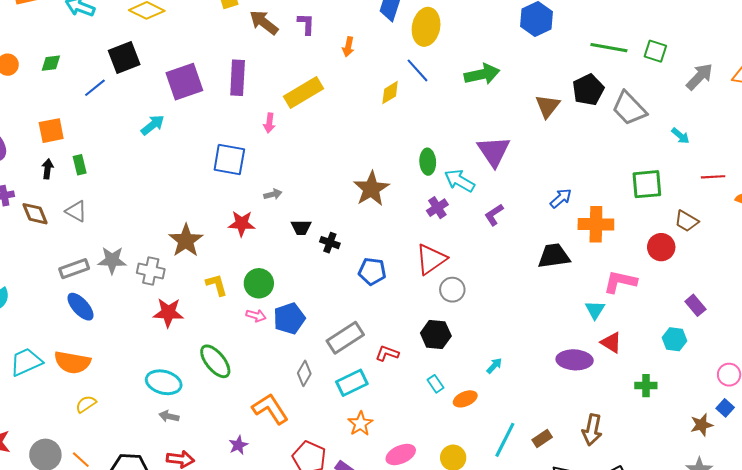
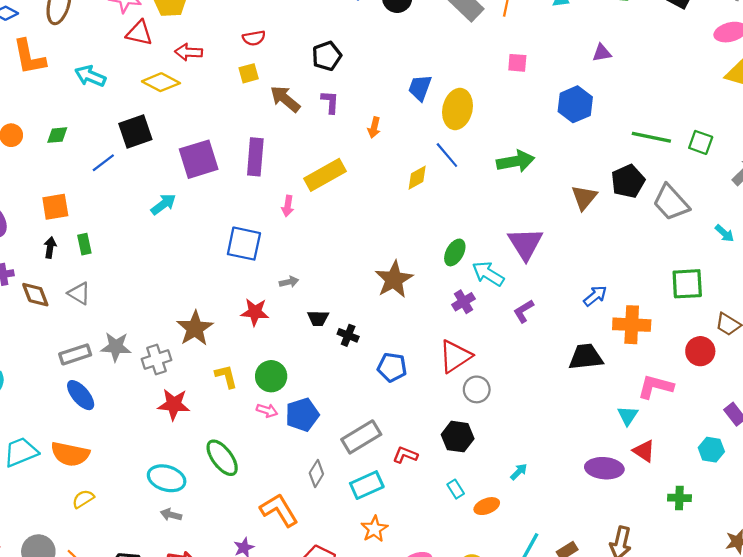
green ellipse: (428, 162) -> (455, 252), turned 30
gray cross: (151, 271) -> (157, 359), turned -32

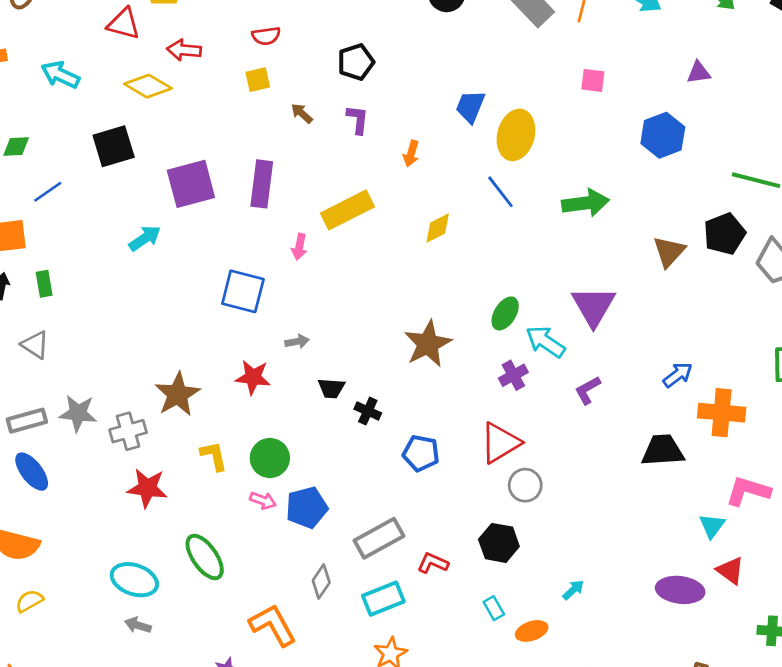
brown arrow: (285, 99) -> (302, 113), size x0.6
blue line: (103, 163) -> (48, 192), moved
yellow diamond: (417, 178) -> (438, 228), moved

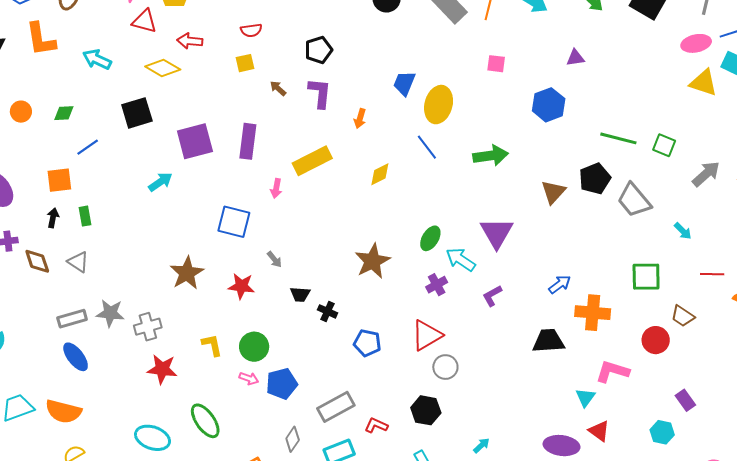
purple L-shape: (358, 120) -> (320, 93), size x1.4
gray arrow: (297, 342) -> (274, 259), turned 60
brown star: (178, 394) -> (187, 273), moved

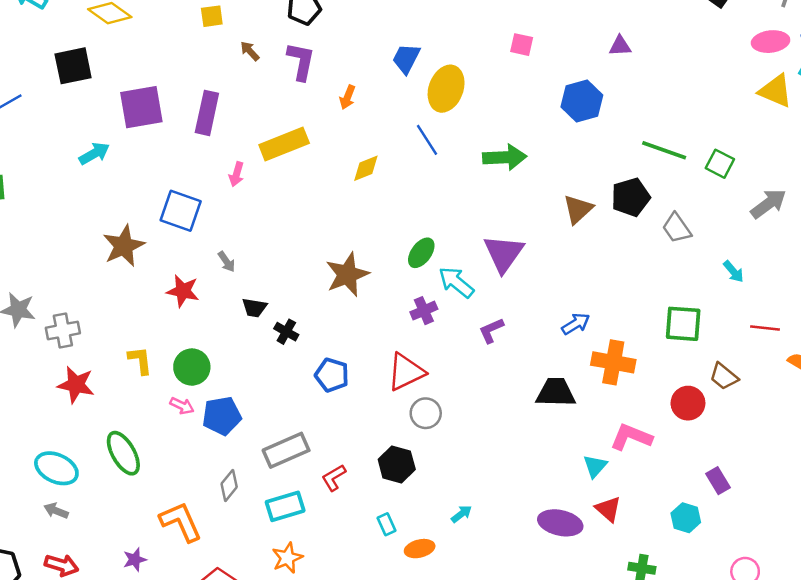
gray trapezoid: (634, 200) -> (677, 228), size x0.7
brown star: (187, 273) -> (124, 246), moved
red L-shape: (376, 425) -> (334, 478), turned -60

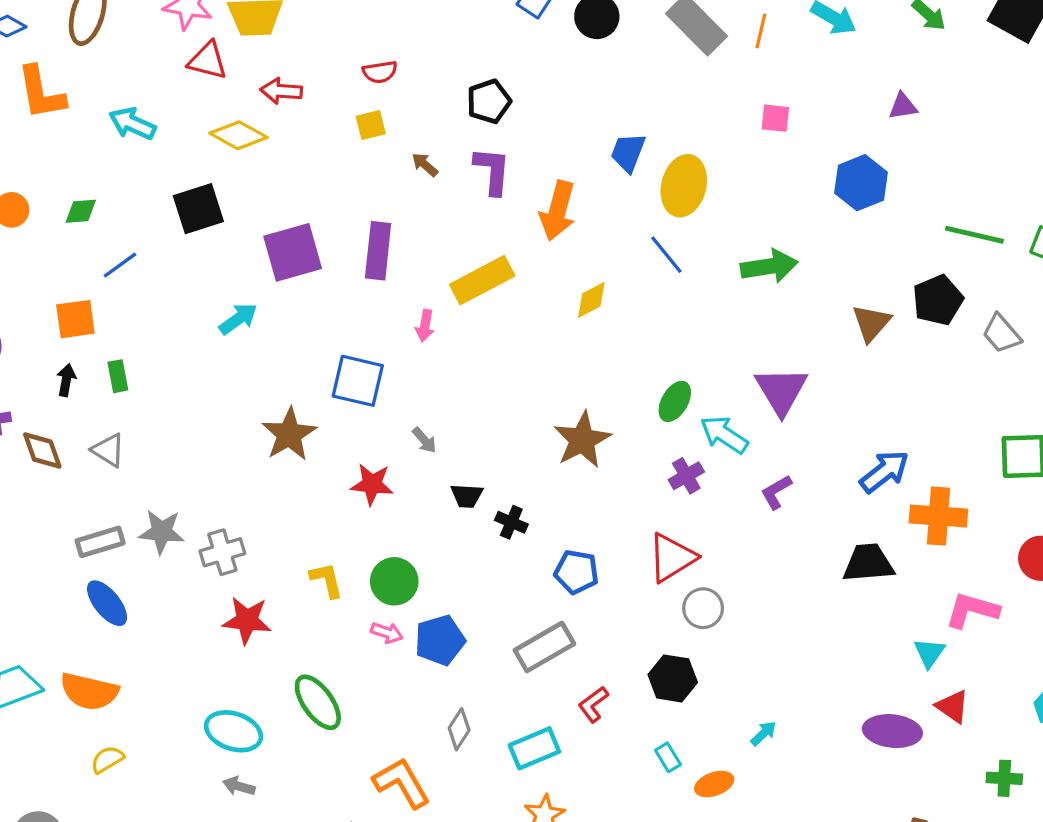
orange arrow: (348, 97) -> (558, 211), size x1.8
blue arrow: (576, 324) -> (885, 472), size x1.4
gray rectangle: (286, 450) -> (544, 647), moved

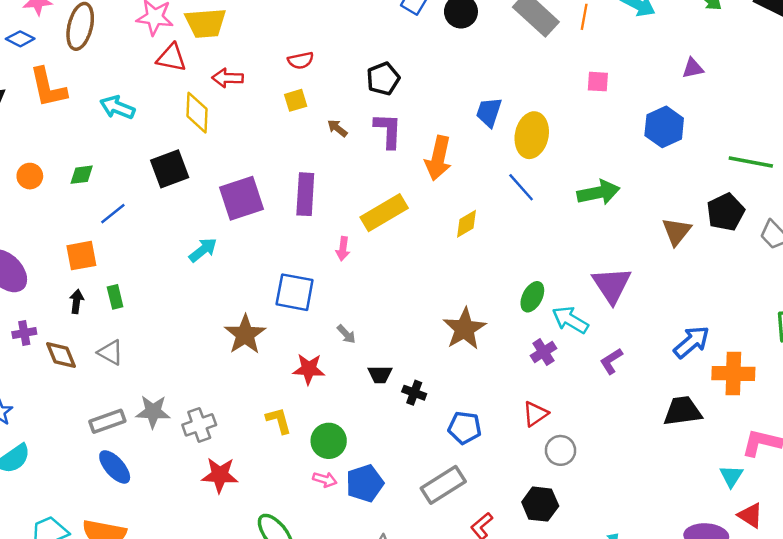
yellow diamond: (238, 135) -> (197, 113), turned 66
red triangle: (672, 558) -> (535, 414), size x0.7
yellow L-shape: (327, 580) -> (279, 420), moved

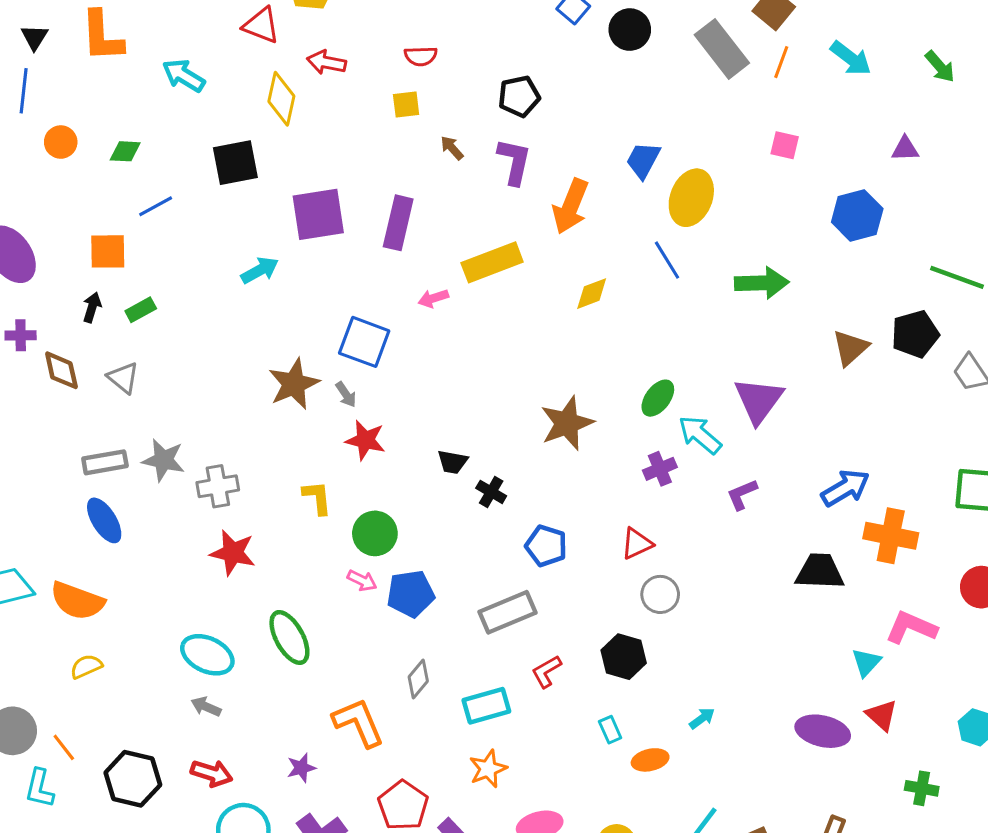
pink arrow: (343, 249) -> (433, 298), turned 55
green rectangle: (115, 297) -> (141, 310), turned 65
gray arrow: (346, 334) -> (346, 394), moved

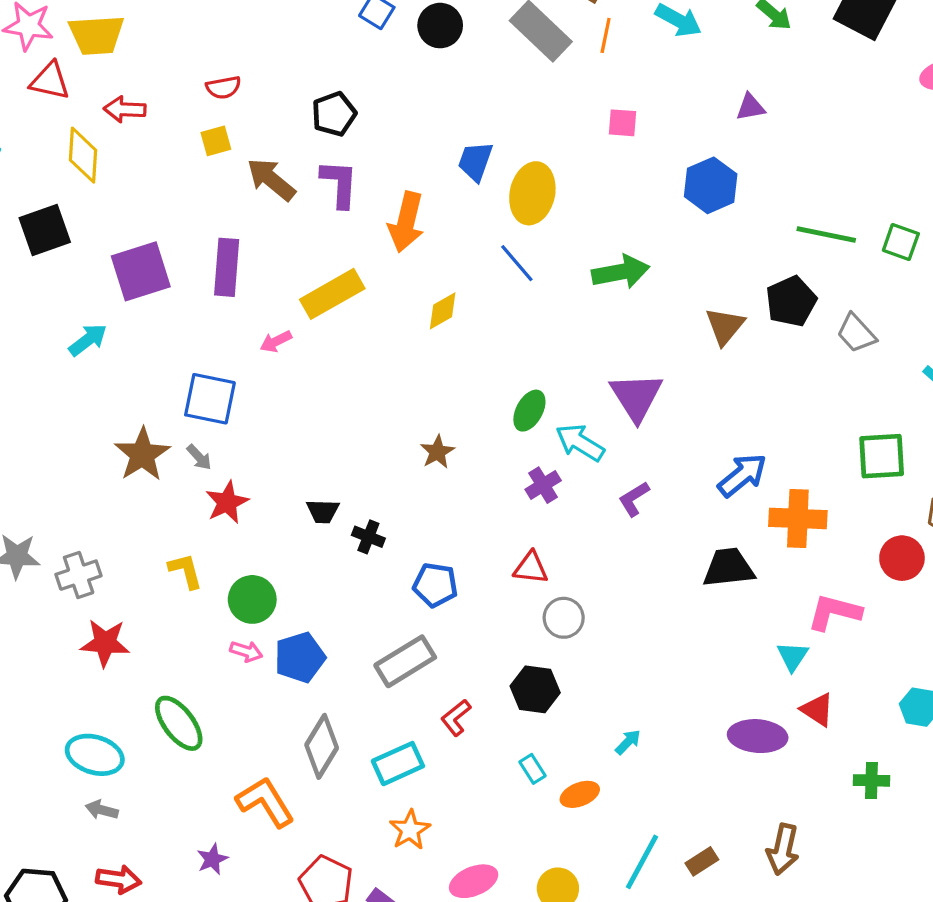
brown arrow: (452, 148) -> (271, 179), size x1.8
brown star: (567, 423) -> (437, 452), size x0.6
red star: (365, 440) -> (227, 502), turned -30
red triangle: (637, 544) -> (531, 568), turned 40
gray diamond: (418, 679) -> (322, 746), size x1.5

